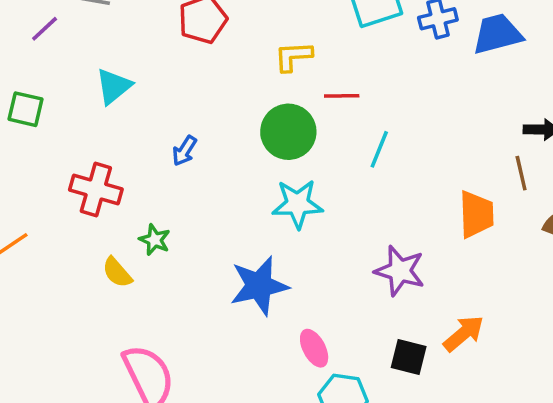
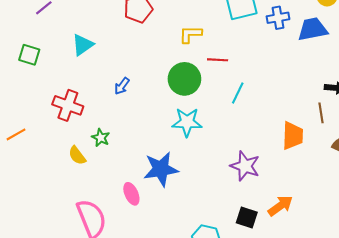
pink ellipse: (314, 348) -> (131, 194), moved

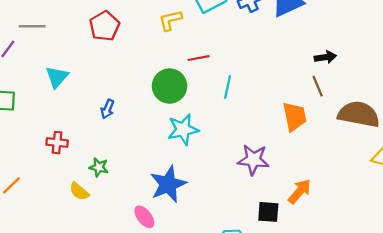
yellow L-shape: (190, 34) -> (170, 20), moved
red cross: (68, 105) -> (57, 143), size x0.7

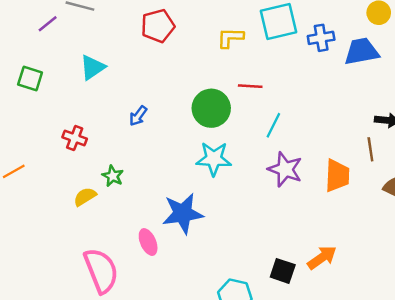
purple star: (253, 160) -> (285, 169), moved
yellow semicircle: (79, 191) -> (85, 197), turned 95

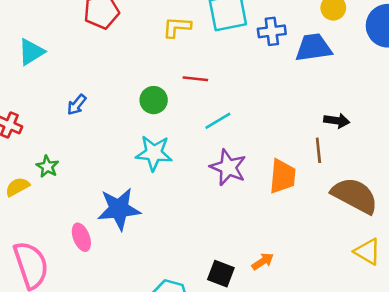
green circle: (211, 108) -> (154, 100), size x0.7
cyan line: (273, 125) -> (218, 121), turned 30
orange arrow: (322, 258) -> (263, 261), size x0.7

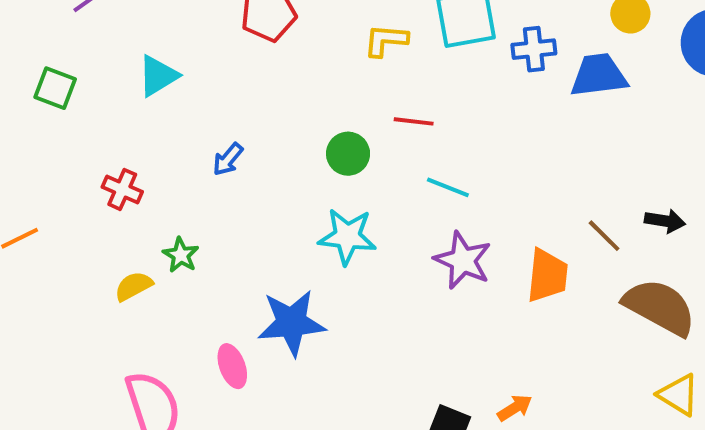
cyan line: (218, 121) -> (448, 187), turned 52
black arrow: (337, 121) -> (665, 221), moved
brown line: (318, 150) -> (604, 236), turned -40

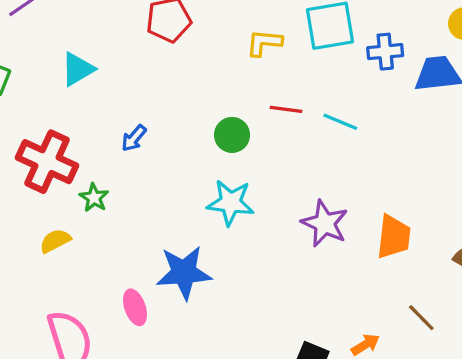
cyan line: (448, 187) -> (340, 122), moved
red cross: (122, 189) -> (47, 162), size x1.8
brown line: (604, 236) -> (421, 318), moved
green star: (181, 255) -> (94, 198), moved

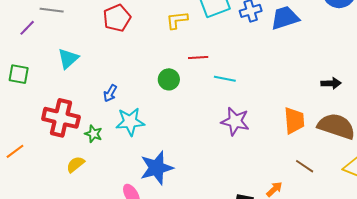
cyan line: (340, 122) -> (225, 79), moved
cyan star: (231, 203) -> (130, 122), moved
orange trapezoid: (394, 237) -> (294, 121), moved

